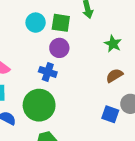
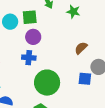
green star: (113, 44) -> (73, 12), moved
green circle: (39, 105) -> (47, 83), moved

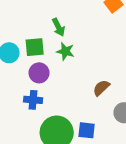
green star: (73, 12) -> (65, 51), moved
blue square: (85, 79) -> (87, 130), moved

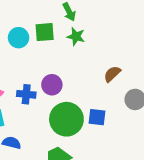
purple circle: (39, 73) -> (52, 85), moved
blue cross: (33, 100) -> (26, 94), moved

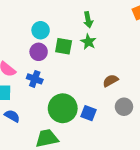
green square: (45, 32) -> (64, 46), moved
purple circle: (52, 85) -> (39, 52), moved

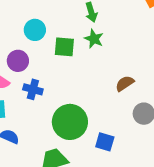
purple circle: (39, 52) -> (18, 61), moved
blue square: (88, 113) -> (105, 142), moved

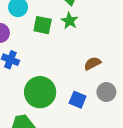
blue square: (105, 142) -> (78, 100), moved

